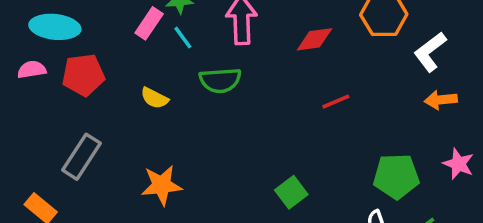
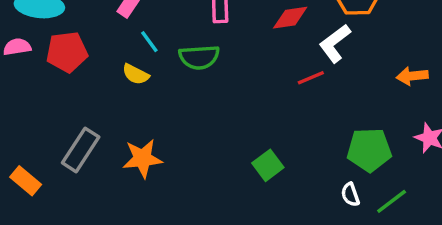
cyan line: (183, 38) -> (149, 42), moved
white L-shape: (430, 52) -> (335, 43), moved
gray rectangle: (82, 157) -> (81, 150), moved

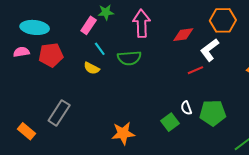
green pentagon: (369, 150) -> (213, 113), moved
orange star: (142, 158) -> (123, 133), moved
white semicircle: (350, 195) -> (186, 108), moved

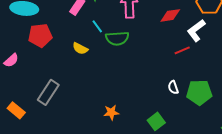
cyan line: (100, 49) -> (97, 26), moved
pink semicircle: (21, 52) -> (11, 60), moved, turned 147
green square: (170, 122) -> (156, 121), moved
orange star: (123, 133) -> (111, 112), size x0.7

